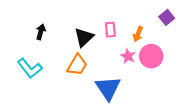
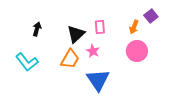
orange arrow: (138, 34) -> (134, 27), moved
pink star: (128, 56) -> (93, 51), moved

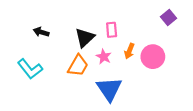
orange arrow: (134, 27) -> (129, 51), moved
black arrow: (37, 29) -> (41, 32), turned -88

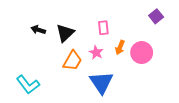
black triangle: (85, 38) -> (65, 33), moved
cyan L-shape: (30, 69) -> (28, 85), moved

